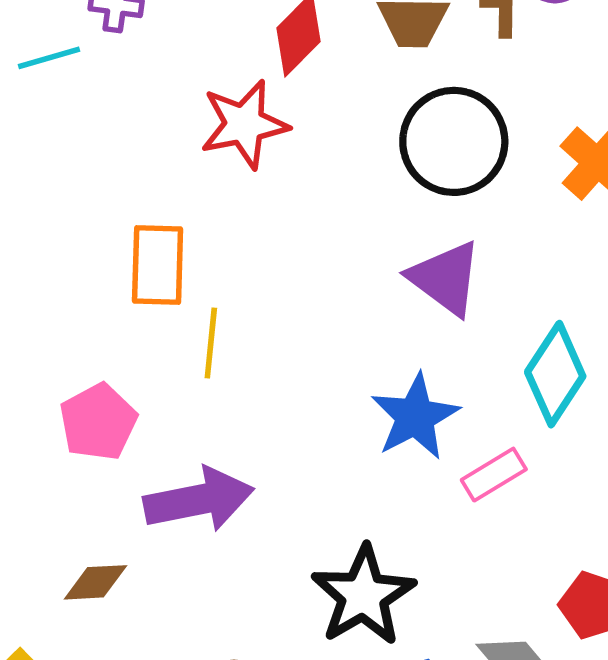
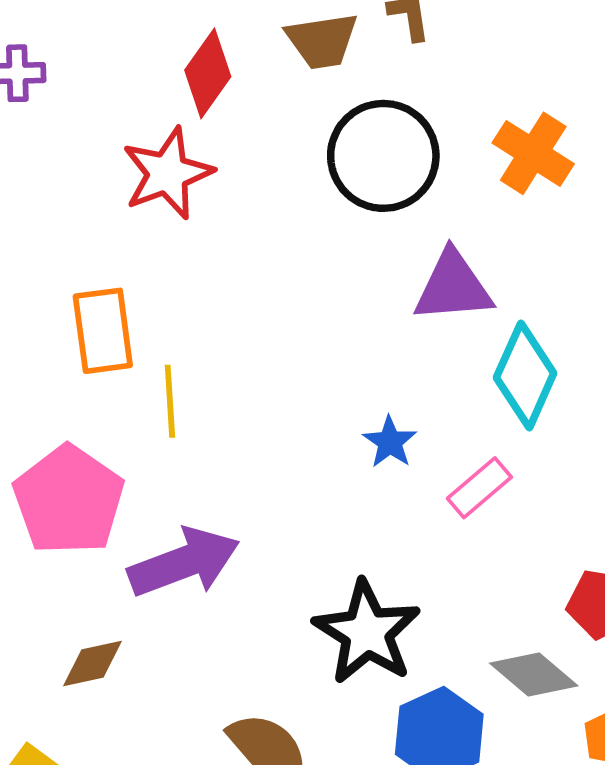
purple triangle: (445, 278) -> (453, 287), moved, turned -32
blue star: (415, 417) -> (390, 442), size x0.6
pink pentagon: (98, 422) -> (69, 500), size x1.4

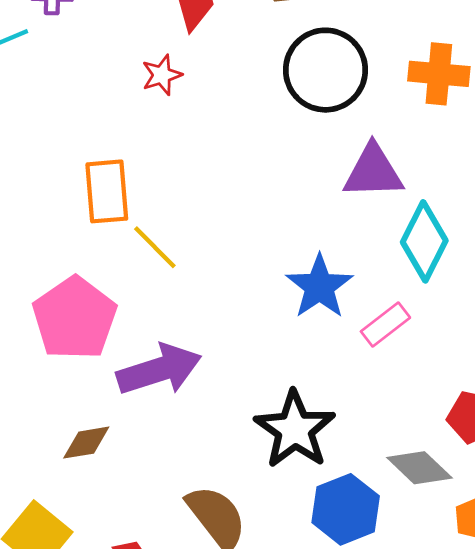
orange cross: (533, 153) -> (439, 74), turned -30
red star: (168, 173) -> (162, 75), size x0.6
yellow line: (170, 401) -> (155, 247), turned -44
blue star: (390, 442) -> (319, 287), size x1.6

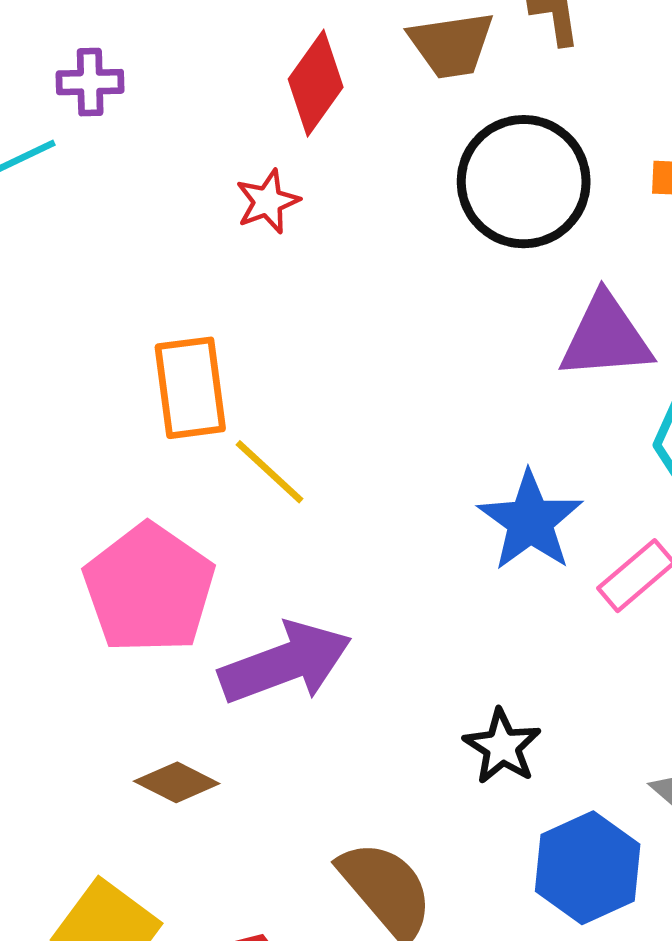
black star: (295, 429) -> (502, 747), size x0.6
brown diamond: (86, 443) -> (177, 782), turned 39

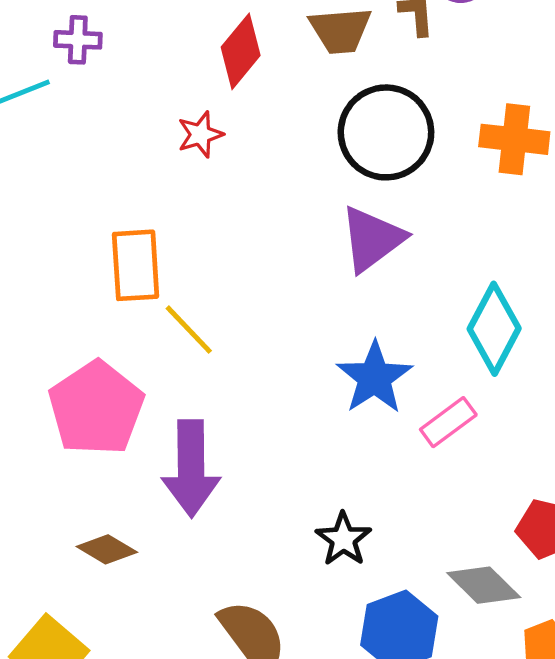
purple triangle: (606, 337) -> (372, 239), moved, turned -36
purple arrow: (285, 663) -> (191, 468), turned 106

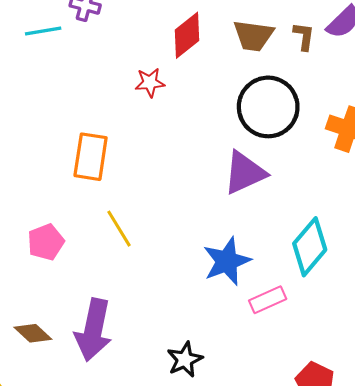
yellow line: (189, 330) -> (119, 229), moved
pink pentagon: (96, 408) -> (46, 242), size x0.6
purple arrow: (191, 468) -> (93, 330), moved

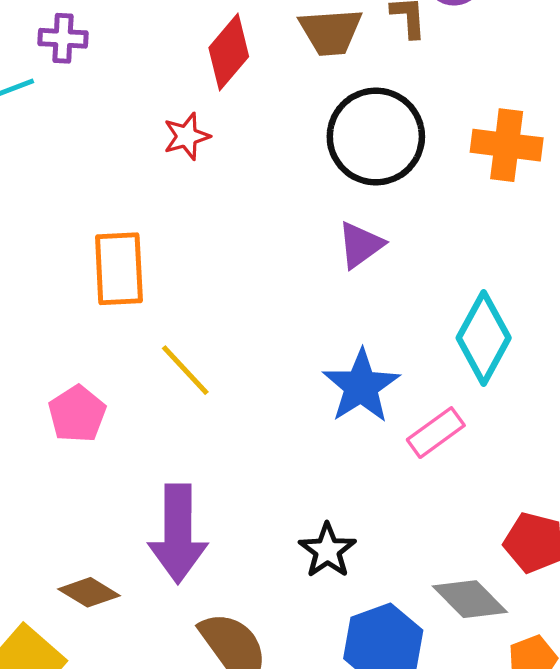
purple triangle: (245, 173) -> (360, 245), size x0.7
brown diamond: (33, 333) -> (89, 592), moved

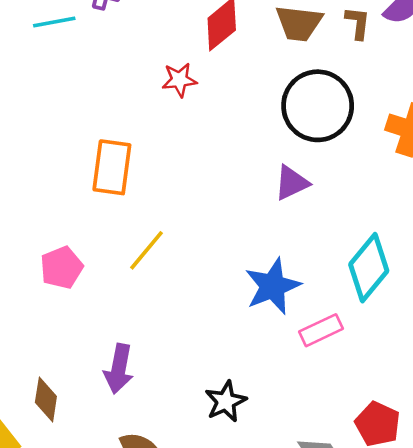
yellow line: (185, 370) -> (146, 250), turned 72
purple arrow: (178, 534) -> (119, 369), size x0.7
brown diamond: (89, 592) -> (46, 399), turned 57

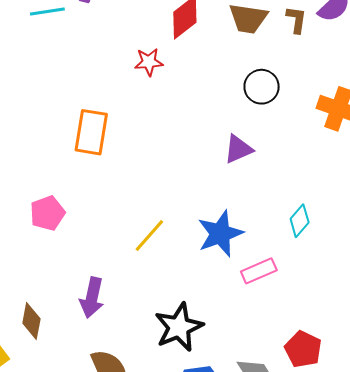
black circle: (318, 106) -> (262, 87), size x0.6
yellow line: (146, 250) -> (149, 235), moved
cyan diamond: (369, 268) -> (300, 221), size x0.6
black star: (226, 401) -> (179, 327), size x1.4

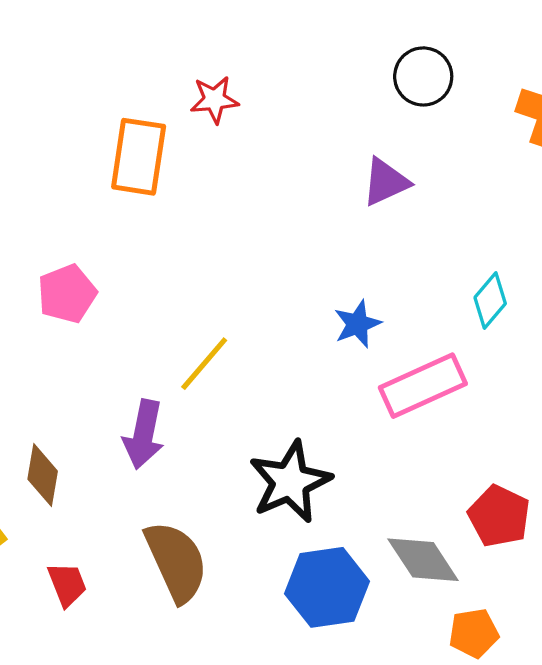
red star: (149, 62) -> (214, 100), moved
blue star: (220, 234) -> (357, 324), size x0.6
yellow line: (149, 235) -> (204, 364), moved
pink rectangle: (259, 271) -> (423, 386), size x1.4

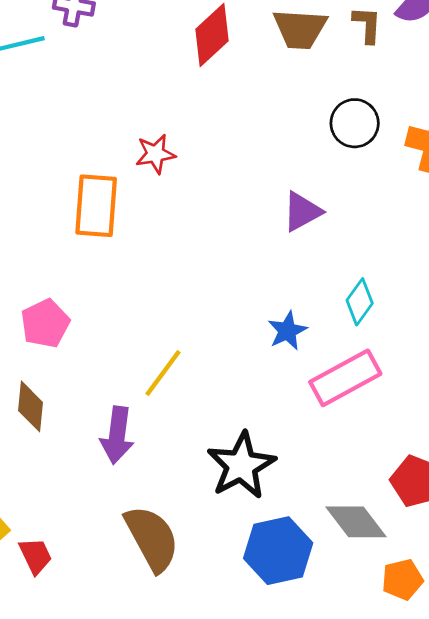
black circle: (423, 76) -> (355, 123), moved
cyan diamond: (490, 300) -> (360, 302), moved
brown diamond: (43, 475) -> (31, 406), moved
red trapezoid: (67, 584) -> (35, 556), moved

